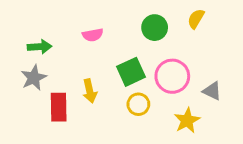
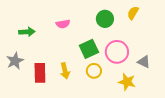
gray star: (34, 78) -> (15, 61), moved
yellow arrow: (90, 91) -> (65, 71), moved
yellow star: (187, 120) -> (127, 82), turned -30

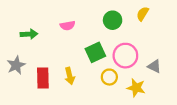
yellow circle: (94, 71) -> (109, 77), moved

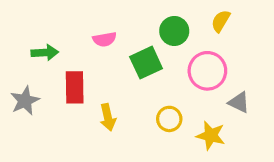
green square: (95, 52) -> (146, 63), moved
pink circle: (125, 56) -> (207, 71), moved
red rectangle: (43, 78) -> (75, 87), moved

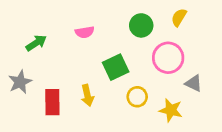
green arrow: (45, 53) -> (36, 43), turned -30
green square: (146, 63) -> (116, 67), moved
red rectangle: (75, 87) -> (52, 102), moved

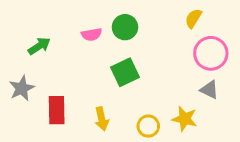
green circle: (141, 25) -> (125, 27), moved
pink circle: (168, 58) -> (211, 53), moved
yellow arrow: (87, 95) -> (102, 119), moved
yellow circle: (137, 97) -> (148, 126), moved

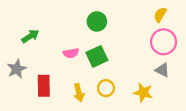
yellow semicircle: (193, 18) -> (160, 15), moved
pink semicircle: (92, 34) -> (71, 53), moved
yellow circle: (148, 126) -> (106, 88), moved

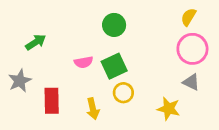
yellow circle: (106, 88) -> (123, 93), moved

